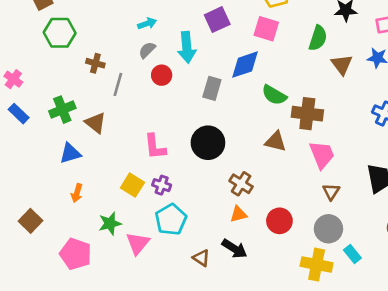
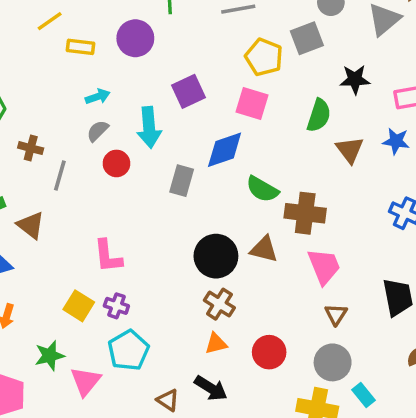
black circle: (208, 143) -> (216, 256), moved

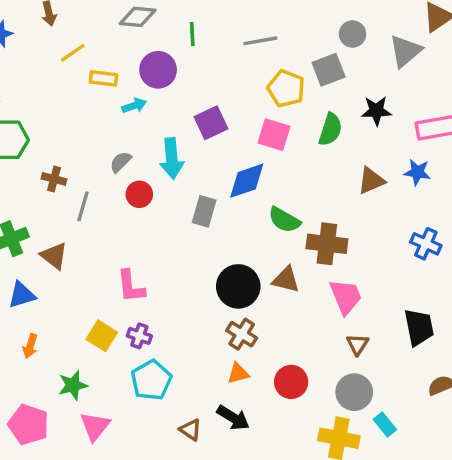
cyan arrow: (98, 97) -> (134, 106), moved
green semicircle: (319, 115) -> (330, 130), moved
brown triangle: (350, 150) -> (371, 181), turned 44
pink triangle: (86, 381) -> (95, 426), moved

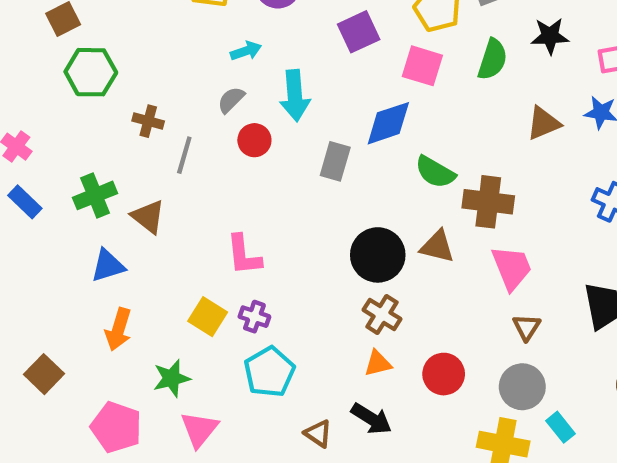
cyan arrow: (134, 106) -> (246, 51), moved
purple square: (211, 123) -> (359, 32), moved
orange arrow: (30, 346) -> (118, 329), size x1.4

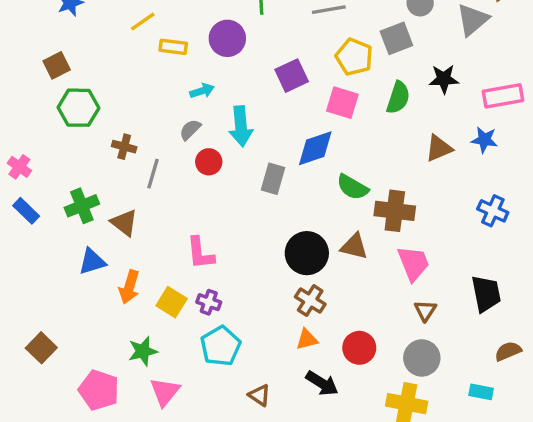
orange arrow: (118, 329) -> (129, 287), moved
black arrow: (371, 419) -> (322, 383), moved
cyan rectangle: (561, 427) -> (481, 392), moved, turned -40

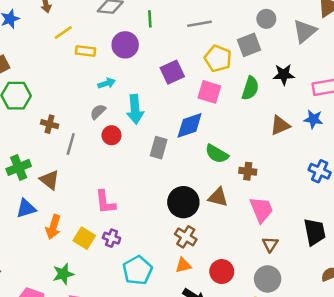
brown cross: (395, 211) -> (248, 171), size x0.6
cyan pentagon: (221, 346) -> (138, 270), moved

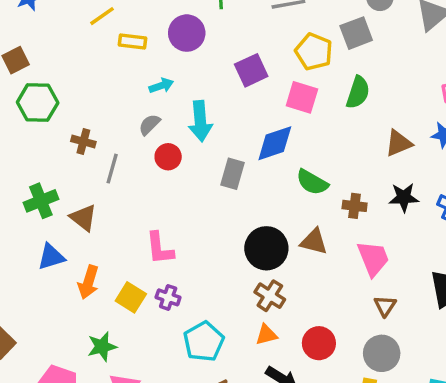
black star: (284, 75) -> (404, 197), moved

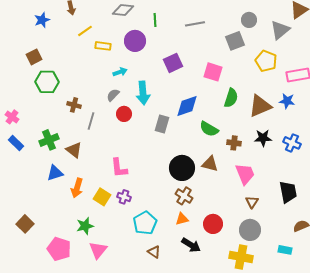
yellow pentagon: (314, 52) -> (266, 61), moved
green semicircle: (358, 92) -> (231, 98), moved
pink square: (302, 97) -> (213, 72), moved
brown triangle: (399, 143) -> (260, 106), size x1.4

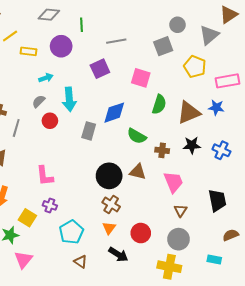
gray line: (195, 24) -> (116, 41), moved
yellow square: (102, 197) -> (27, 218), moved
orange triangle: (182, 219) -> (109, 228), turned -40

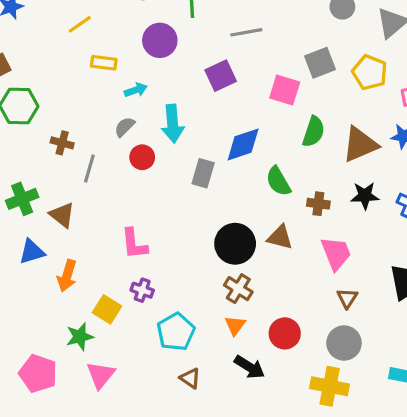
gray square: (163, 46) -> (320, 63), moved
yellow rectangle: (28, 51) -> (104, 63), moved
green semicircle: (137, 136) -> (278, 181), turned 30

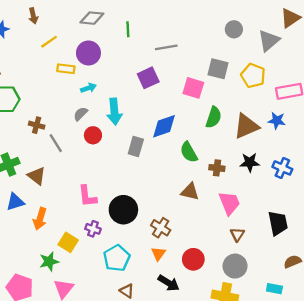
purple circle: (160, 40) -> (88, 53), moved
gray square: (320, 63) -> (218, 69), turned 35
gray line: (89, 168) -> (56, 143), turned -48
black circle: (235, 244) -> (123, 210), moved

